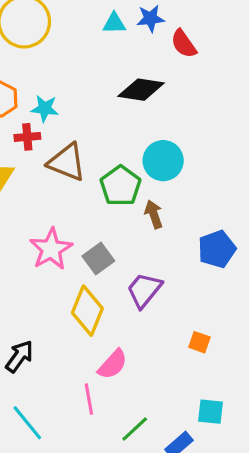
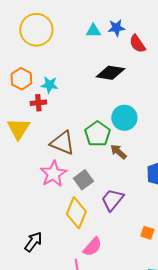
brown triangle: (67, 162) -> (62, 143), moved
brown arrow: (154, 214) -> (118, 152), turned -30

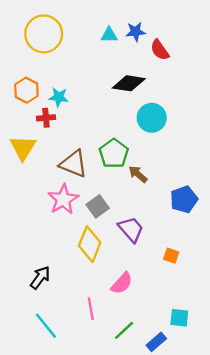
cyan circle: (124, 118) -> (152, 118), moved
purple trapezoid: (112, 200) -> (131, 229), turned 100
orange square: (147, 233) -> (171, 256), moved
pink semicircle: (92, 247) -> (122, 283), moved

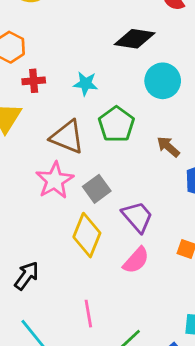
cyan star: (59, 97) -> (86, 84), moved
brown arrow: (138, 174) -> (168, 147), moved
pink semicircle: (122, 283) -> (136, 260), moved

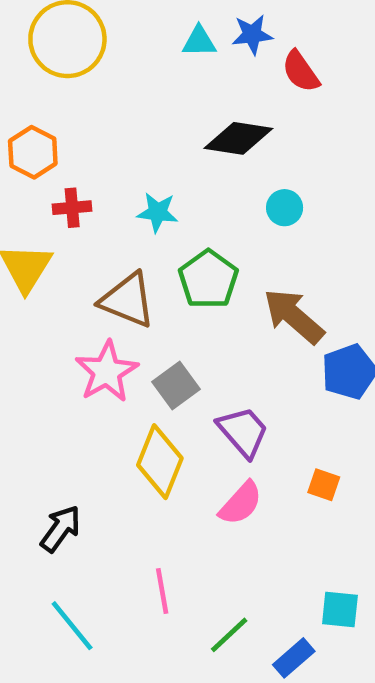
cyan circle: (163, 81) -> (285, 208), size x0.6
brown arrow: (168, 147) -> (294, 316), size x1.6

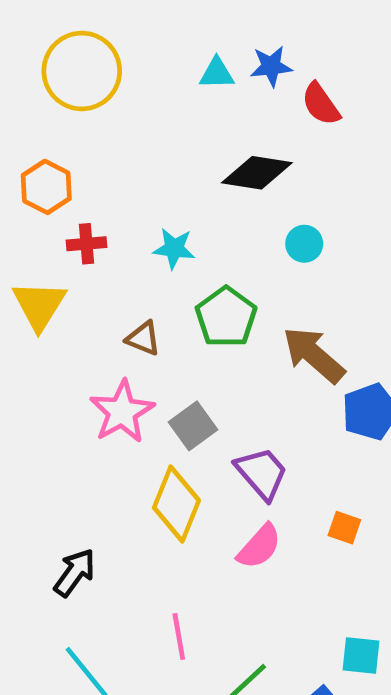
brown triangle: (128, 300) -> (143, 338), size x0.6

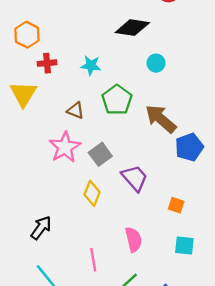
yellow diamond: (176, 504) -> (92, 193), size x0.7
pink semicircle: (259, 547) -> (133, 240), moved, turned -55
cyan square: (361, 655) -> (184, 245), moved

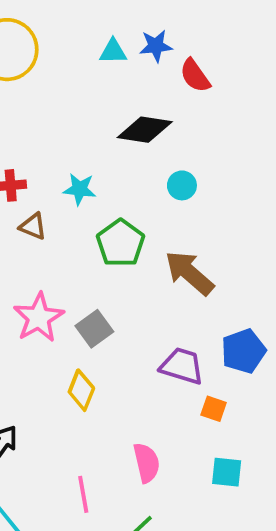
brown triangle: (75, 110) -> (33, 226), moved
blue pentagon: (189, 147) -> (243, 351), moved
purple trapezoid: (135, 178) -> (182, 366), moved, turned -32

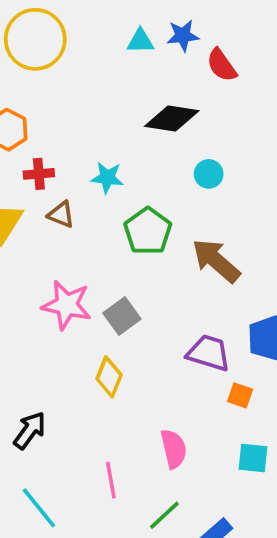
pink star: (39, 318) -> (67, 305), turned -30

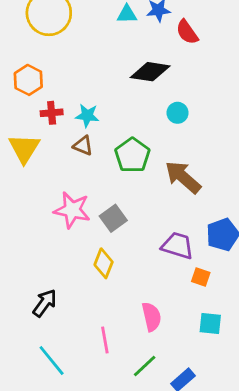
cyan star: (107, 178) -> (87, 116), moved
brown triangle: (61, 215) -> (83, 146), moved

